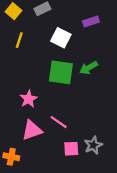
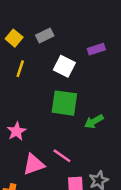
green arrow: (89, 68) -> (94, 121), moved
pink star: (29, 99) -> (17, 131), moved

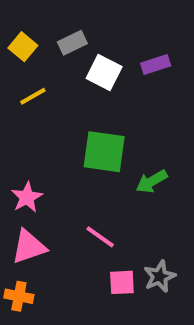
white square: (64, 66) -> (104, 72), moved
yellow line: (20, 69) -> (33, 96), turned 42
pink triangle: (34, 164) -> (29, 247), moved

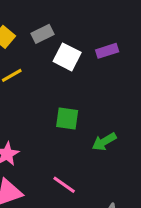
green square: (104, 152) -> (67, 119), size x0.7

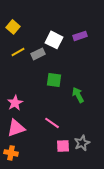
gray rectangle: (42, 34) -> (38, 54), moved
green arrow: (104, 142) -> (78, 95), turned 91

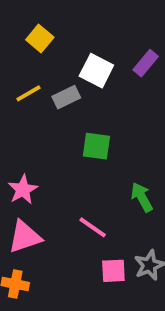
yellow square: (13, 27) -> (40, 39), moved
purple rectangle: (80, 36) -> (146, 63), turned -32
green arrow: (78, 95) -> (142, 197), moved

